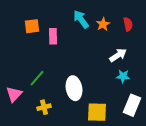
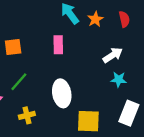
orange square: (32, 26) -> (13, 47), moved
pink rectangle: (53, 36) -> (58, 45), moved

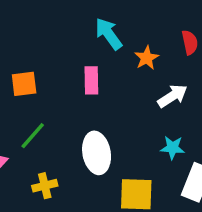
orange star: (95, 19) -> (147, 58), moved
cyan star: (119, 79) -> (173, 148), moved

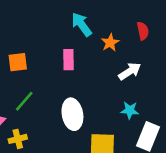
yellow cross: (45, 186) -> (18, 139), moved

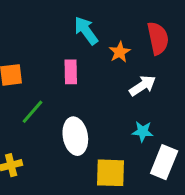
red semicircle: (143, 31) -> (158, 38), size x1.5
green line: (24, 101) -> (32, 112), moved

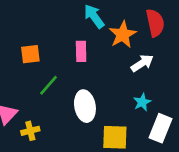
orange star: (120, 52) -> (123, 35), size x1.5
cyan star: (143, 132) -> (142, 102), turned -30

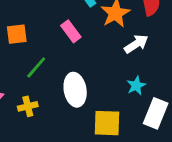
pink rectangle: (81, 51) -> (71, 31), turned -36
yellow cross: (30, 131) -> (28, 106), moved

